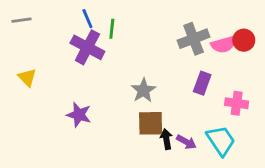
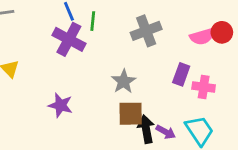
gray cross: (194, 39) -> (146, 31), moved
pink cross: (237, 103) -> (204, 87), moved
black arrow: (166, 139) -> (146, 129), size x1.4

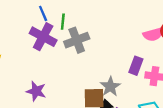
gray cross: (146, 31) -> (77, 40), moved
gray star: (124, 81) -> (110, 87), moved

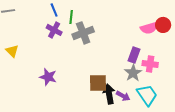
purple cross: (43, 37) -> (54, 30), size x0.7
gray star: (110, 87) -> (133, 73), moved

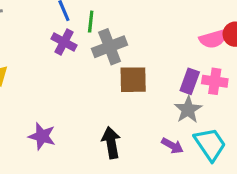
pink cross: (150, 64) -> (215, 81), moved
purple star: (48, 77) -> (42, 136), moved
brown square: (98, 83) -> (133, 80), moved
black arrow: (109, 94) -> (111, 143), moved

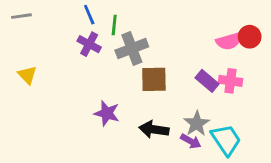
purple rectangle: (190, 81) -> (207, 81), turned -70
gray star: (188, 110) -> (197, 124), moved
purple star: (42, 136) -> (107, 113), moved
black arrow: (111, 143) -> (154, 129), moved, turned -72

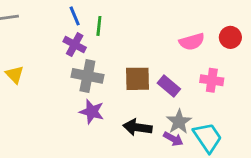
pink semicircle: (229, 41) -> (192, 42), moved
gray cross: (132, 48) -> (87, 76), moved, turned 32
purple rectangle: (207, 81) -> (169, 86), moved

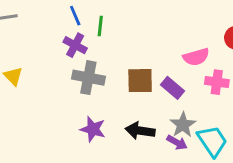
pink semicircle: (192, 42) -> (196, 57), moved
purple star: (92, 112) -> (93, 129), moved

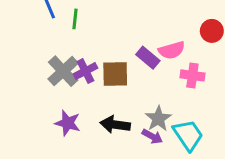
purple cross: (75, 45) -> (85, 71), moved, turned 35
gray cross: (88, 78) -> (63, 71), turned 36
purple rectangle: (173, 88) -> (148, 58), moved

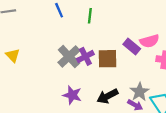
green line: (75, 19) -> (90, 16), moved
black arrow: (115, 125) -> (108, 96), turned -35

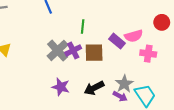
green line: (90, 16) -> (83, 27), moved

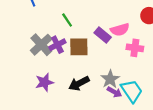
green line: (83, 27) -> (67, 20), turned -40
purple star: (61, 87) -> (44, 82), turned -30
purple arrow: (120, 96) -> (114, 92), moved

